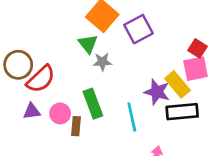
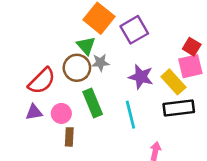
brown circle: (18, 65) -> (77, 68), moved
purple star: (157, 92) -> (141, 77), moved
brown rectangle: (76, 126) -> (69, 137), moved

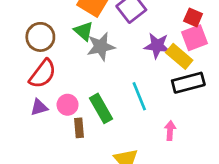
gray star: (100, 63) -> (101, 47), size x1.5
brown circle: (77, 68) -> (40, 37), moved
purple star: (141, 77) -> (157, 46), moved
green rectangle: (93, 103) -> (101, 108), moved

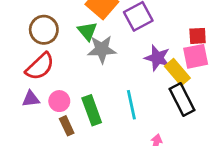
red square: (193, 17) -> (198, 36), turned -36
black rectangle: (188, 83) -> (182, 100), turned 68
brown rectangle: (79, 128) -> (67, 126), turned -30

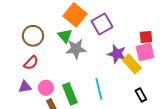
red semicircle: (40, 66) -> (31, 63), size x0.7
black rectangle: (182, 100) -> (141, 95), moved, size x0.6

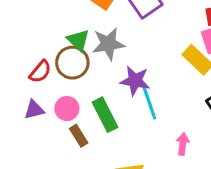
brown circle: (33, 36) -> (72, 63), moved
green triangle: (65, 36) -> (78, 40), moved
purple star: (117, 54) -> (135, 81), moved

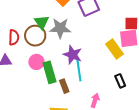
red semicircle: (40, 72) -> (14, 37), turned -49
pink circle: (67, 109) -> (36, 62), moved
brown rectangle: (79, 136) -> (64, 86), moved

